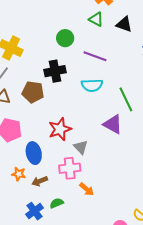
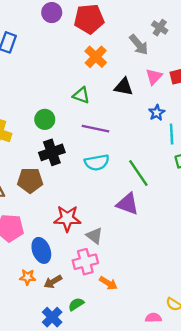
green triangle: (96, 19) -> (81, 95), moved
green circle: (65, 38) -> (45, 119), moved
red star: (60, 129) -> (67, 218), turned 30

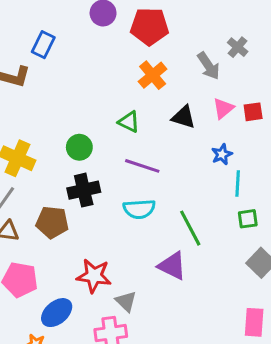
blue ellipse: (41, 250) -> (57, 313), turned 65

